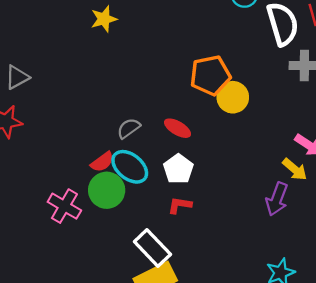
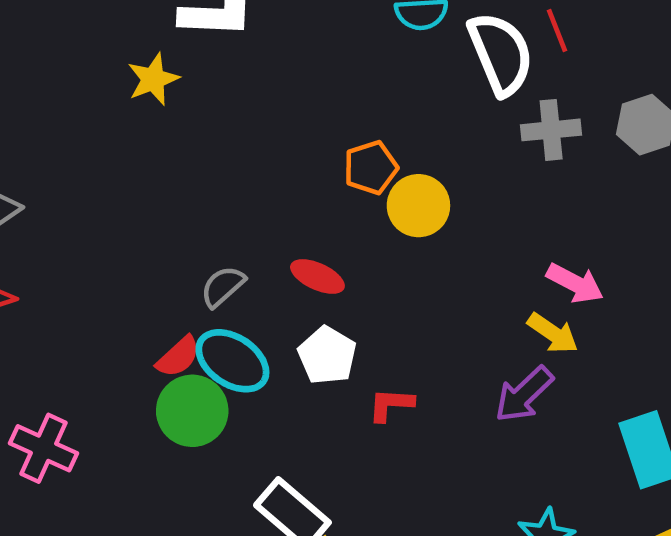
orange pentagon: (210, 75) -> (371, 168), size x0.7
purple arrow: (277, 199) -> (524, 394), turned 32
red L-shape: (180, 205) -> (391, 405), moved
pink cross: (64, 206) -> (43, 448), moved

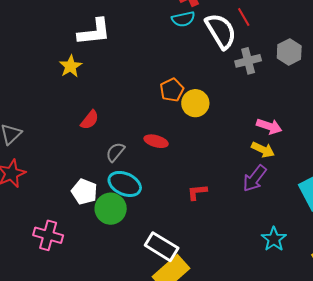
white pentagon: (327, 355) -> (84, 192), moved
red semicircle: (178, 357) -> (90, 120), moved

